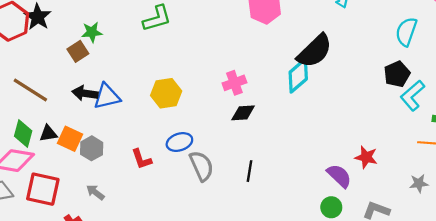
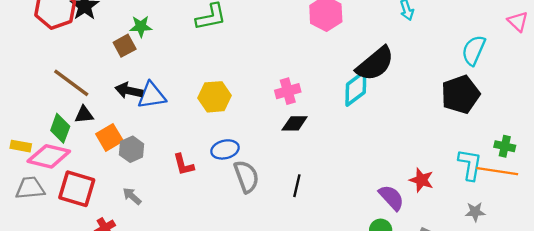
black pentagon: (397, 74) -> (460, 94), size x1.4
cyan L-shape: (412, 95) -> (470, 164), moved, turned 136
black triangle: (48, 133) -> (84, 115), moved
orange square: (70, 139) -> (109, 137), turned 30

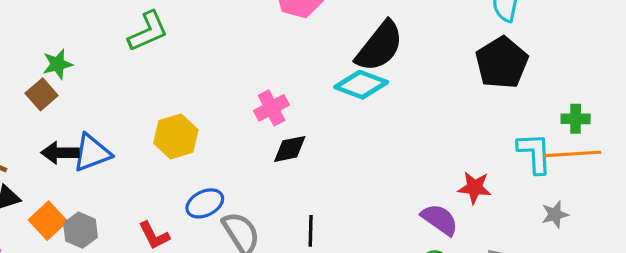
cyan diamond: (356, 88) -> (361, 85), turned 69

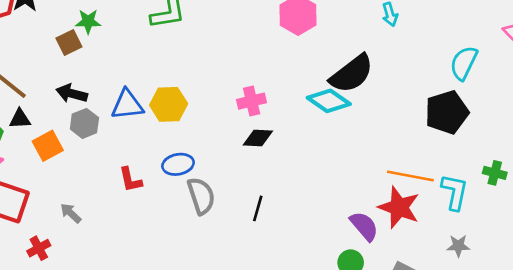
blue triangle: (92, 153) -> (127, 105), moved
orange line: (573, 154) -> (410, 176), moved
red star: (475, 188) -> (399, 207), size x1.5
gray hexagon: (81, 230) -> (84, 123), moved

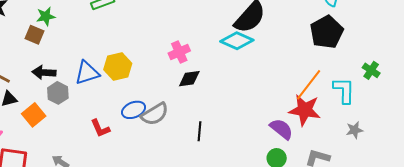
brown square: (69, 42) -> (34, 35), turned -30
green cross: (495, 173) -> (371, 70), turned 30
orange line: (410, 176) -> (309, 85), turned -52
gray semicircle: (201, 196) -> (155, 114), moved, turned 88

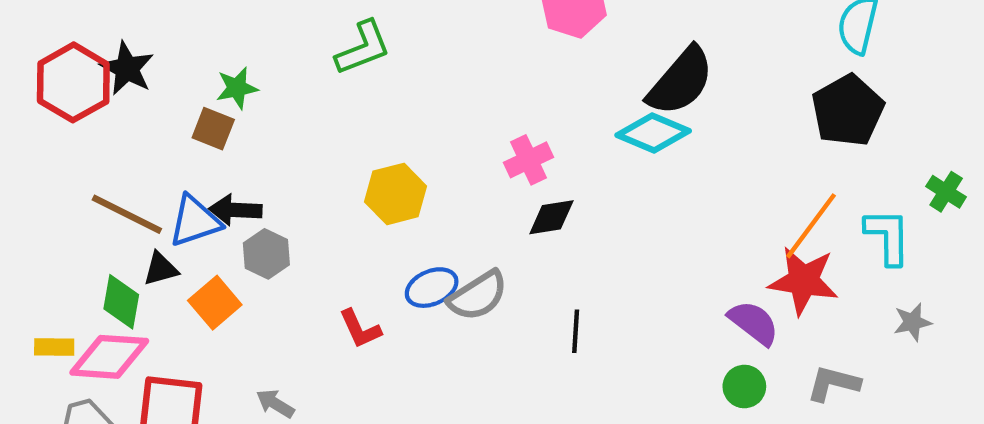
blue triangle: (87, 73) -> (195, 221), moved

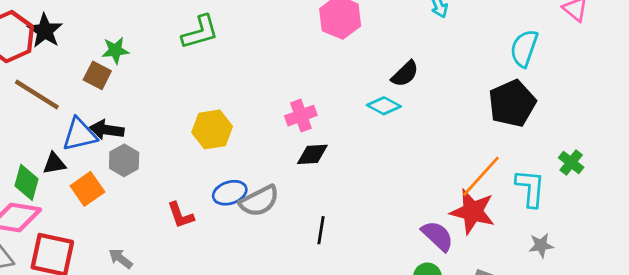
black semicircle: (681, 81) -> (405, 74), size x0.6
cyan diamond: (653, 133) -> (384, 106), size x0.7
brown line: (127, 214) -> (37, 94), moved

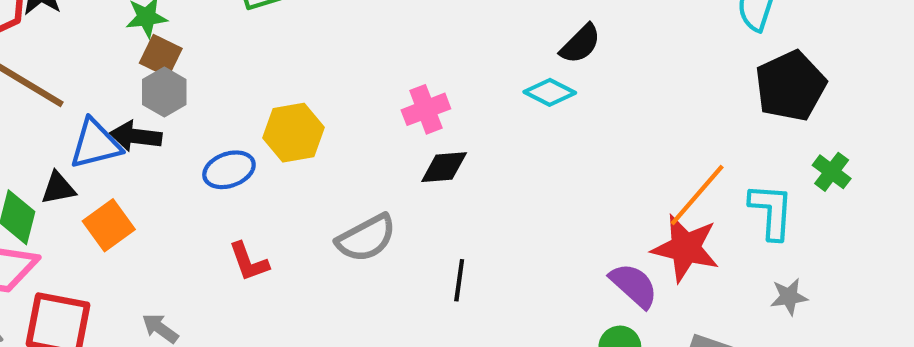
brown square: (97, 75) -> (161, 56), moved
black pentagon: (512, 103) -> (791, 86), moved
gray hexagon: (124, 160) -> (164, 92), moved
blue ellipse: (230, 193) -> (229, 170), moved

